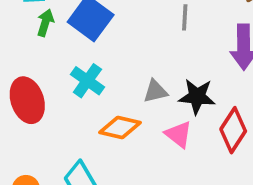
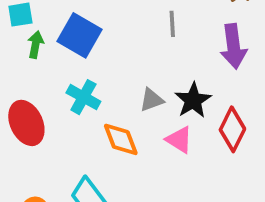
black star: (197, 97) -> (193, 100), turned -30
orange diamond: (120, 128) -> (121, 139), turned 63

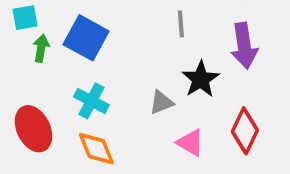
black star: (193, 100) -> (201, 79), moved
orange diamond: (121, 139) -> (96, 149), moved

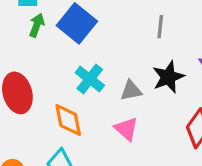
cyan cross: (91, 101) -> (90, 79), moved
pink triangle: (190, 143) -> (126, 129), moved

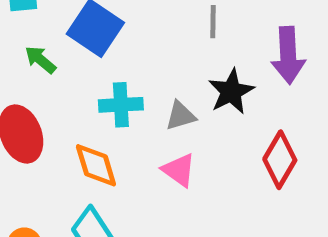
green arrow: (37, 25) -> (40, 60), moved, turned -65
cyan cross: (90, 79) -> (121, 105), turned -36

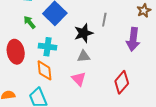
black star: (231, 92) -> (84, 33), moved
cyan cross: (121, 105) -> (48, 47), moved

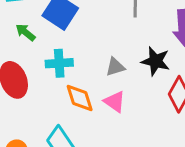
black star: (84, 33) -> (156, 61), moved, turned -30
orange diamond: (45, 70) -> (80, 98), moved

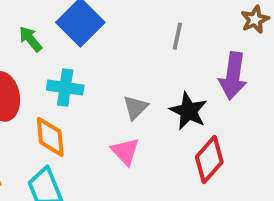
gray triangle: (115, 67) -> (136, 107), turned -40
orange diamond: (80, 98) -> (50, 137), moved

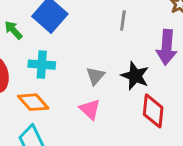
orange diamond: (50, 137) -> (33, 102), turned -32
red diamond: (209, 159) -> (153, 111), turned -32

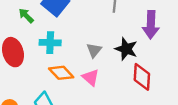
orange diamond: (33, 102) -> (61, 73), moved

